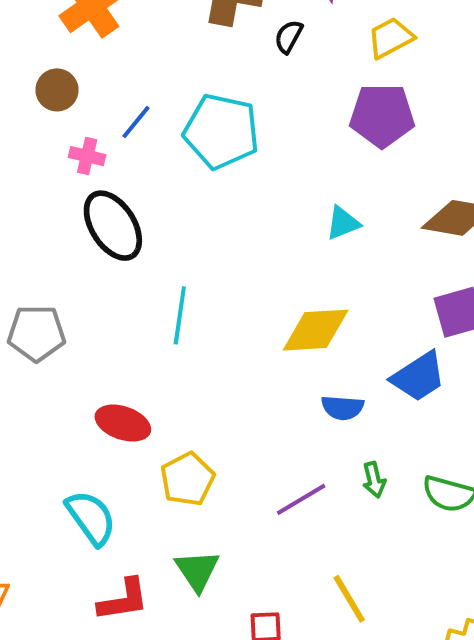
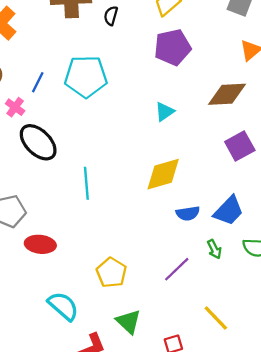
pink cross: (87, 156) -> (15, 107), turned 36
blue trapezoid: (419, 377) -> (229, 211), moved
red ellipse: (123, 423) -> (40, 244), moved

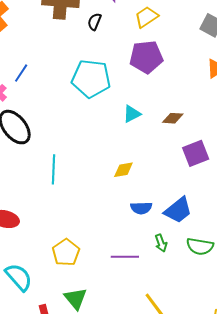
cyan pentagon: (86, 77) -> (91, 79), moved
brown diamond: (227, 94) -> (173, 118), moved, size x0.6
yellow diamond: (163, 174) -> (123, 170), size x0.6
purple line: (177, 269) -> (125, 257), turned 36

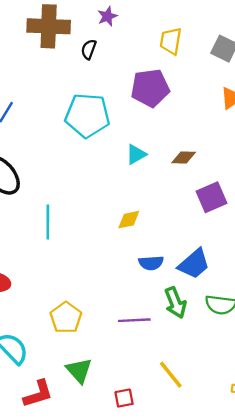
yellow trapezoid: (147, 17) -> (171, 41), moved, turned -45
green arrow: (161, 243) -> (175, 303), size x1.5

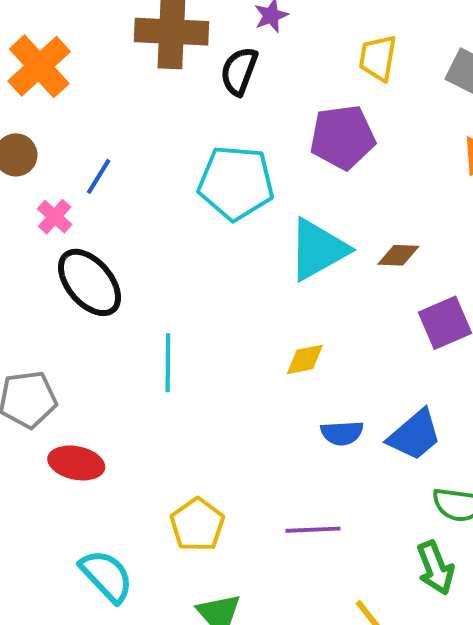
black semicircle: (89, 49) -> (239, 71), size x1.4
cyan triangle: (136, 154) -> (318, 249), size x1.8
green arrow: (175, 303) -> (435, 568), moved

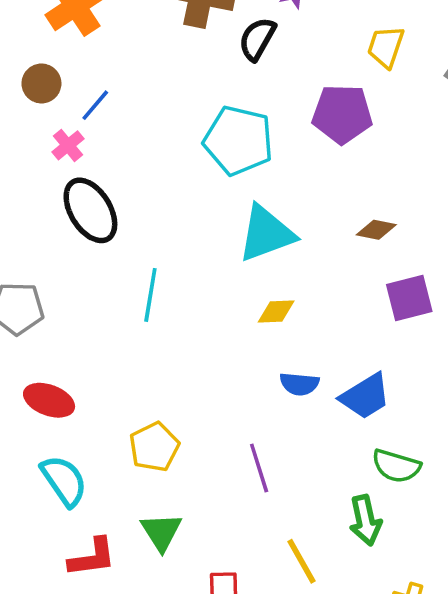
blue line: (99, 176) -> (95, 105), moved
cyan triangle: (318, 249) -> (266, 234), moved
red ellipse: (76, 463) -> (49, 400), moved
purple line: (313, 530) -> (259, 468), turned 66

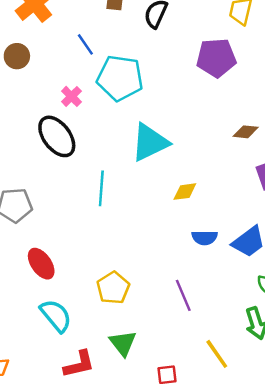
blue line: (95, 105) -> (85, 44), moved, turned -70
cyan pentagon: (238, 140) -> (120, 78), moved
pink cross: (68, 145) -> (71, 96), moved
cyan triangle: (266, 234) -> (150, 142), moved
red ellipse: (49, 400) -> (41, 264), turned 40

